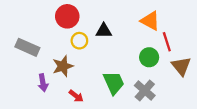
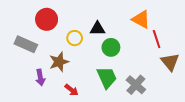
red circle: (67, 16) -> (47, 19), moved
green circle: (149, 57) -> (111, 47), moved

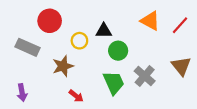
red line: (157, 39) -> (180, 25), moved, turned 60
purple arrow: (40, 77) -> (22, 93), moved
gray cross: (136, 85) -> (145, 76), moved

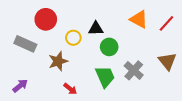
purple arrow: (22, 93) -> (20, 86), turned -119

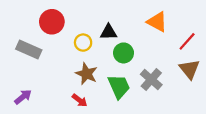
red line: (166, 23) -> (187, 41), moved
brown star: (58, 61) -> (87, 74), moved, turned -30

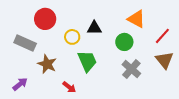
green circle: (124, 53) -> (124, 42), moved
brown star: (87, 74) -> (47, 64), moved
green trapezoid: (119, 86) -> (87, 61), moved

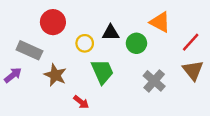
green circle: (124, 42) -> (136, 43), moved
purple arrow: (20, 84) -> (13, 75), moved

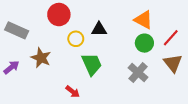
red circle: (53, 22) -> (59, 15), moved
green circle: (136, 43) -> (144, 43), moved
gray rectangle: (29, 50) -> (17, 30), moved
brown star: (55, 75) -> (41, 58), moved

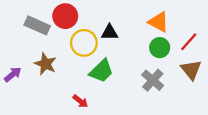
gray rectangle: (17, 30) -> (37, 25), moved
yellow circle: (76, 39) -> (84, 43), size x1.5
green trapezoid: (92, 64) -> (101, 71), turned 70

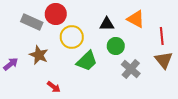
black triangle: (110, 32) -> (107, 24), moved
red line: (189, 42) -> (162, 36), turned -48
green circle: (160, 48) -> (116, 46), moved
red arrow: (80, 101) -> (54, 87), moved

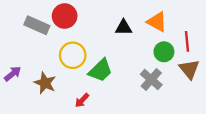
yellow circle: (72, 37) -> (73, 55), moved
green circle: (116, 46) -> (164, 52), moved
brown star: (39, 55) -> (45, 83), moved
red arrow: (54, 87) -> (82, 100), moved, turned 96

